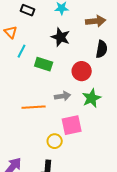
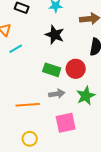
cyan line: (22, 51) -> (16, 49), turned 32
green rectangle: (44, 64) -> (52, 70), moved
yellow circle: (55, 141) -> (30, 139), moved

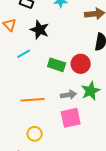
black star: (55, 35) -> (40, 30), moved
cyan line: (16, 49) -> (24, 54), moved
gray arrow: (57, 94) -> (69, 95), moved

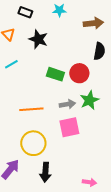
cyan line: (24, 54) -> (11, 64), moved
yellow circle: (35, 134) -> (33, 143), size x1.6

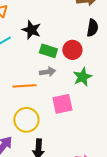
black star: (38, 39) -> (31, 30), moved
gray arrow: (67, 104) -> (47, 72), moved

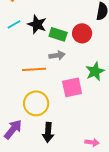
black star: (31, 30) -> (37, 24), moved
green star: (82, 77) -> (95, 71), moved

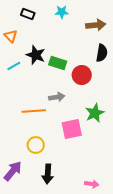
black star: (37, 24) -> (36, 55), moved
green rectangle: (58, 34) -> (58, 63), moved
yellow circle: (36, 103) -> (36, 145), size x0.7

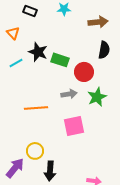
gray arrow: (57, 97) -> (69, 94), moved
green star: (95, 113) -> (97, 97), moved
yellow circle: (36, 145) -> (35, 151), moved

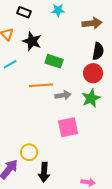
black star: (38, 52) -> (32, 41), moved
red circle: (84, 72) -> (93, 73), moved
orange line: (36, 108) -> (41, 85), moved

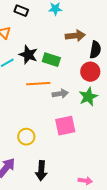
brown arrow: (92, 23) -> (75, 36), moved
black star: (32, 41) -> (28, 55), moved
yellow circle: (29, 152) -> (26, 137), moved

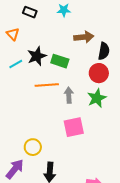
black star: (28, 55) -> (37, 56), turned 30
gray arrow: (60, 94) -> (69, 95), turned -84
yellow circle: (26, 137) -> (33, 147), moved

